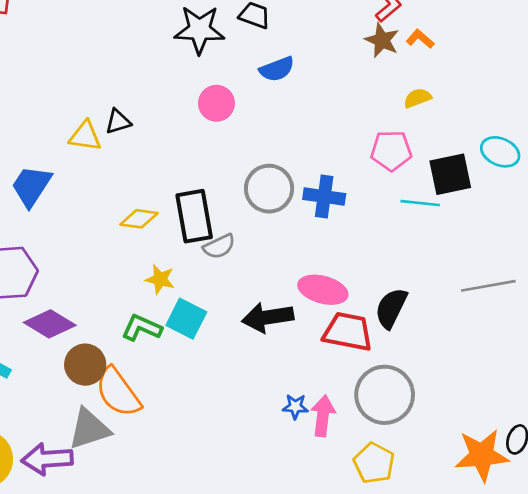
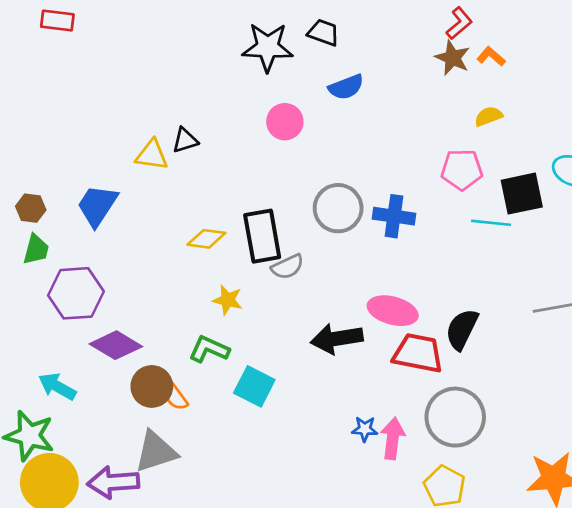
cyan square: (186, 319) -> (254, 386), moved
orange semicircle: (118, 392) -> (176, 397), moved, size x0.5

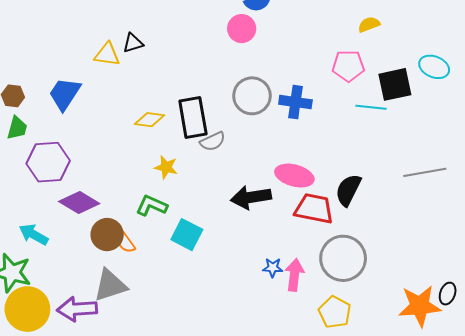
pink circle: (285, 122) -> (242, 29), moved

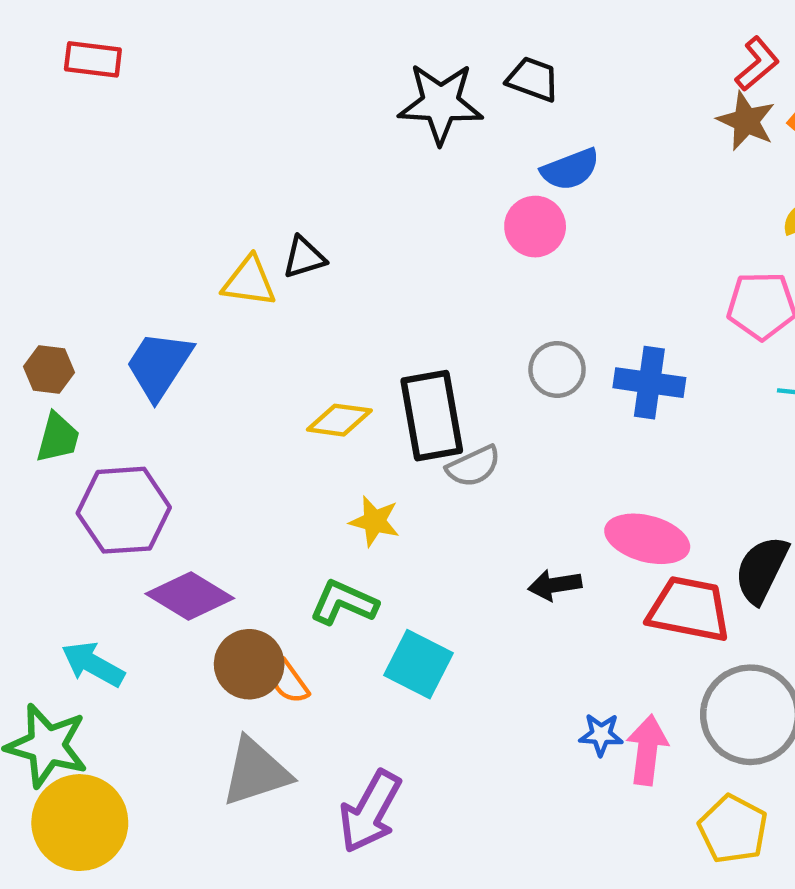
gray circle: (252, 96) -> (557, 369), size x0.7
black arrow: (251, 197) -> (555, 585), size x0.6
purple arrow: (77, 309) -> (370, 812), moved, turned -57

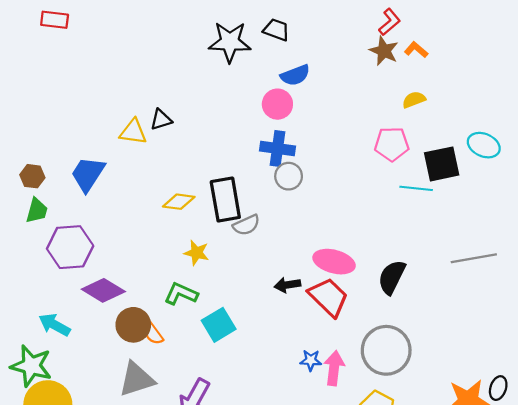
blue cross: (649, 383) -> (277, 148), moved
red trapezoid: (689, 609) -> (328, 297), moved, turned 33
cyan square: (418, 664) -> (219, 325), turned 32

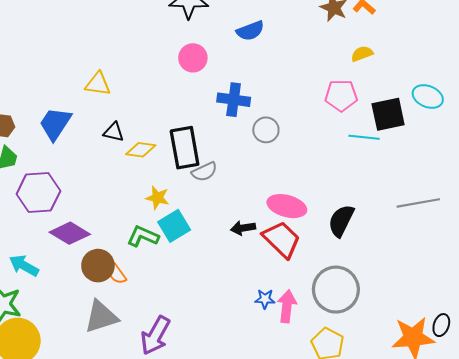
pink circle: (277, 104) -> (193, 58), moved
black triangle: (161, 120) -> (114, 132), moved, turned 30
gray circle: (289, 176) -> (266, 130), moved
cyan square: (219, 325) -> (174, 226), moved

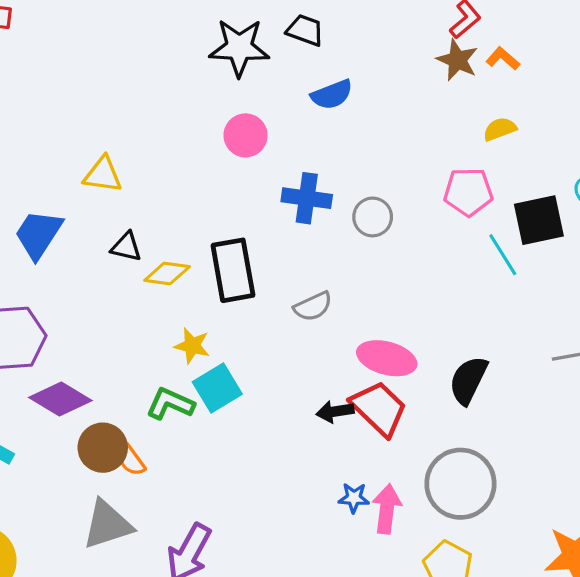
gray circle: (266, 130) -> (373, 217), moved
cyan line: (364, 137) -> (503, 255), turned 52
gray semicircle: (204, 172) -> (313, 306), moved
black arrow: (243, 228) -> (335, 412), moved

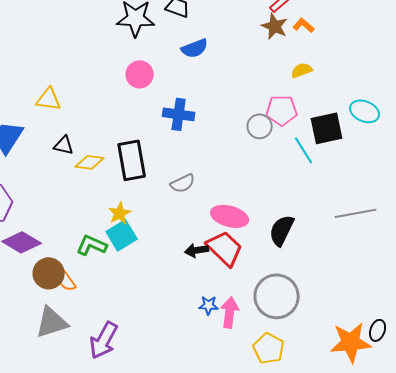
gray circle: (373, 217) -> (260, 126), moved
yellow star: (192, 346) -> (120, 213), moved, turned 30

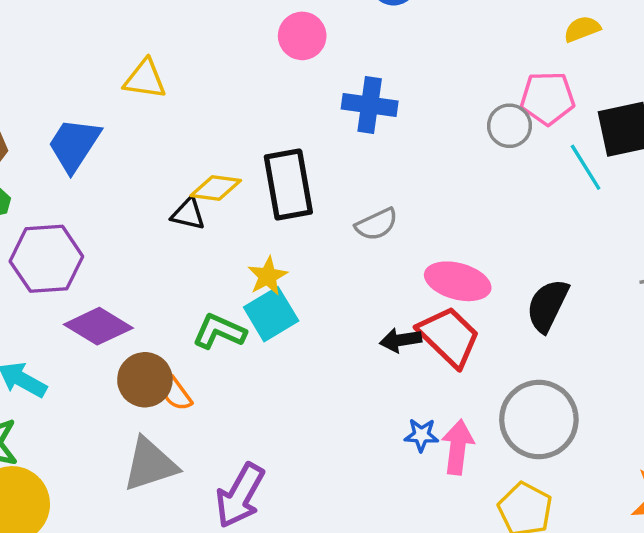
black triangle: (64, 145) -> (188, 214), moved

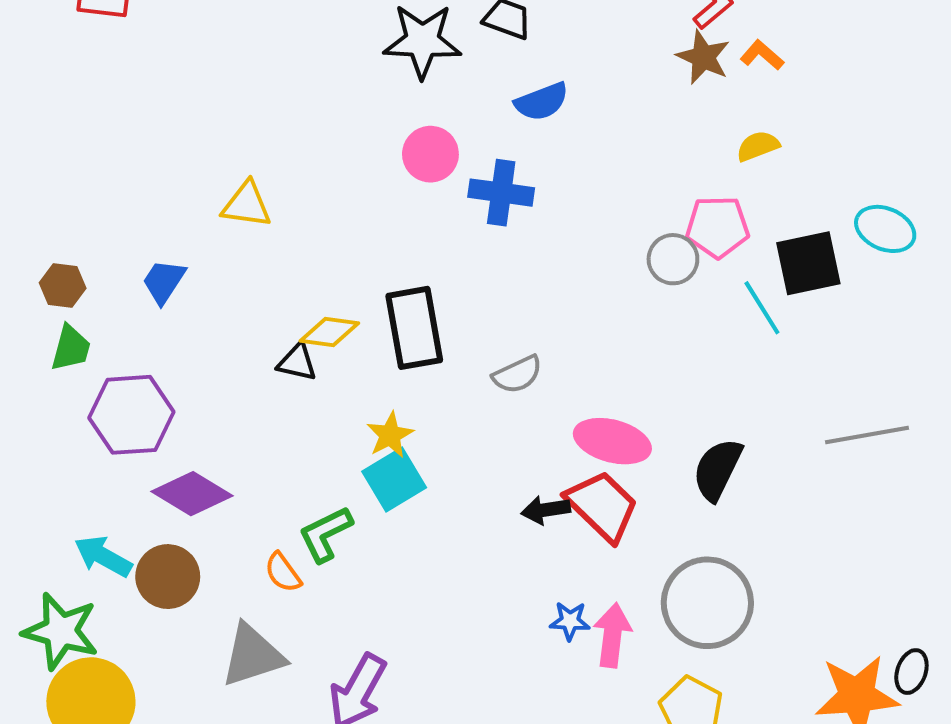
blue cross: (370, 105) -> (501, 193), moved
blue trapezoid: (74, 145) -> (164, 281), size x0.7
green L-shape: (219, 331) -> (325, 534), moved, turned -50
brown circle: (145, 380) -> (168, 577), moved

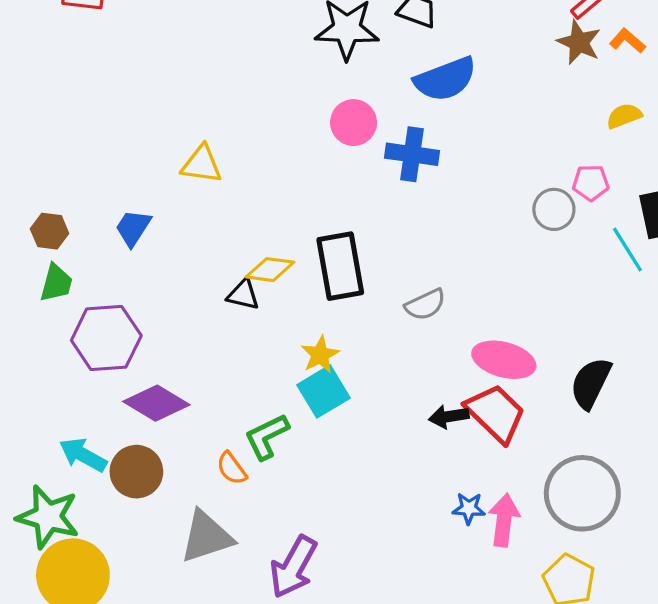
blue semicircle: (542, 102) -> (445, 79), size x1.4
pink pentagon: (717, 227) -> (591, 183), size x0.7

